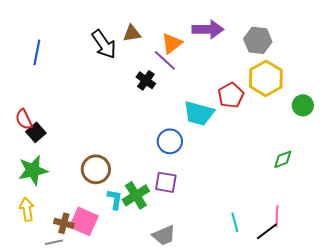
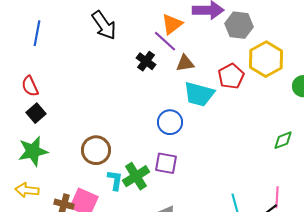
brown triangle: (132, 33) -> (185, 63), moved
gray hexagon: (258, 40) -> (239, 25), moved
red semicircle: (24, 119) -> (30, 86), moved
yellow arrow: (27, 209) -> (27, 190), turned -75

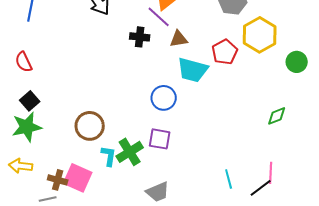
black cross: (146, 61) -> (140, 37), turned -30
black square: (36, 113) -> (30, 101), moved

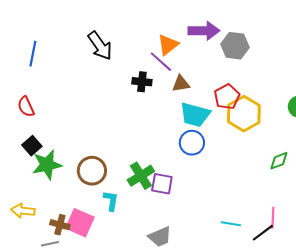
yellow hexagon: (260, 35) -> (244, 114), moved
blue circle: (164, 98) -> (192, 143), moved
green star: (27, 127) -> (47, 165), moved
green cross: (130, 152) -> (141, 176), moved
cyan line: (229, 179) -> (231, 224), turned -66

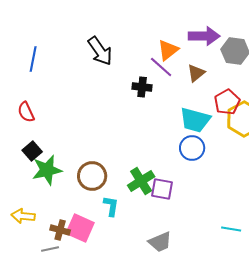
brown triangle: (181, 84) -> (196, 73), moved, turned -30

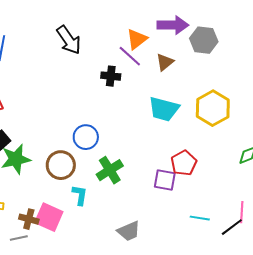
red pentagon: (227, 102) -> (184, 163), moved
blue circle: (192, 148) -> (86, 137), moved
purple square: (162, 189) -> (165, 180), moved

